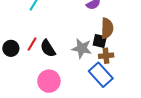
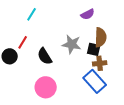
red line: (32, 44) -> (23, 42), moved
gray star: (82, 48) -> (72, 44), moved

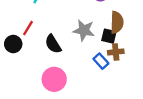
blue rectangle: (95, 81) -> (101, 61), moved, size x0.6

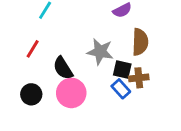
black square: (109, 36) -> (122, 70), moved
black circle: (13, 44) -> (31, 94), moved
pink circle: (54, 79) -> (71, 93), moved

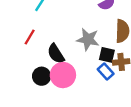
black circle: (31, 94) -> (42, 76), moved

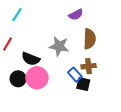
black semicircle: (56, 54) -> (31, 59), turned -36
black square: (107, 55) -> (83, 84), moved

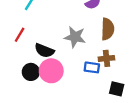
blue rectangle: (75, 75) -> (92, 67), turned -40
black square: (83, 84) -> (117, 89), moved

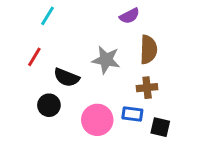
blue rectangle: (92, 67) -> (132, 114), moved
pink circle: (51, 71) -> (97, 120), moved

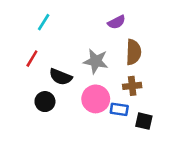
pink circle: (97, 120) -> (96, 99), moved

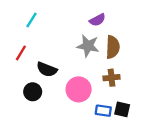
gray star: (96, 61) -> (88, 46), moved
blue rectangle: (119, 109) -> (103, 111), moved

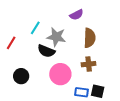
cyan line: (31, 20) -> (35, 28), moved
gray star: (88, 46) -> (56, 37), moved
black semicircle: (47, 69) -> (46, 51), moved

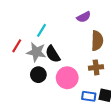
gray star: (56, 37) -> (36, 52), moved
black semicircle: (46, 51) -> (53, 54), turned 36
black circle: (21, 76) -> (38, 75), moved

